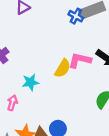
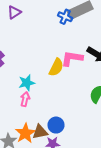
pink arrow: (12, 103) -> (25, 99), moved

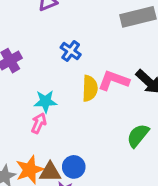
blue cross: (65, 17) -> (71, 51), moved
yellow semicircle: (56, 67) -> (90, 88), turned -36

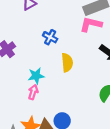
pink L-shape: (114, 80) -> (91, 24), moved

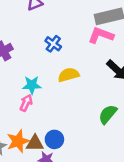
yellow semicircle: (67, 63) -> (69, 75), turned -108

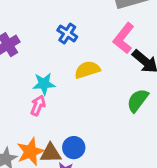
pink L-shape: (101, 35) -> (124, 38), moved, turned -70
green semicircle: (108, 114) -> (138, 100), moved

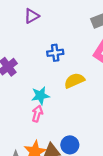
blue cross: (67, 33) -> (55, 53), turned -35

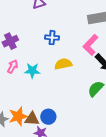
pink arrow: (37, 114) -> (13, 66), moved

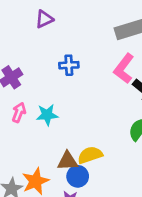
yellow semicircle: (63, 64) -> (90, 155), moved
brown triangle: (32, 119) -> (68, 161), moved

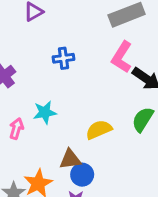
pink arrow: (19, 112) -> (16, 129), moved
yellow semicircle: (90, 155) -> (99, 130), moved

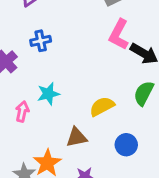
blue cross: (63, 58) -> (41, 41), moved
blue circle: (82, 175) -> (126, 145), moved

